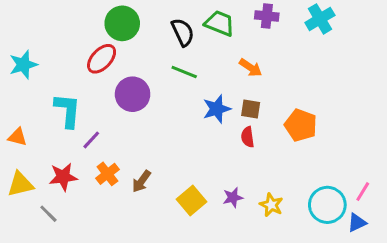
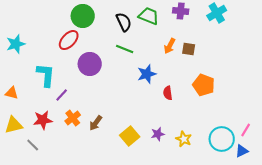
orange arrow: (251, 68) -> (170, 46), turned 84
brown square: (251, 109) -> (189, 49), moved

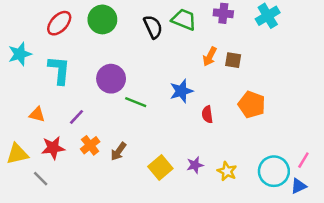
red ellipse: (69, 40) -> (59, 23), moved
green line: (125, 49) -> (136, 102), moved
cyan L-shape: (46, 75) -> (59, 70), moved
orange triangle: (12, 93) -> (37, 114), moved

